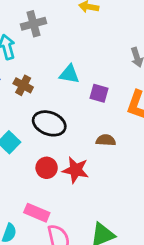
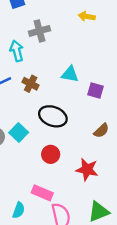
brown semicircle: (106, 140) -> (101, 131), turned 133
red star: (76, 170) -> (87, 170), moved

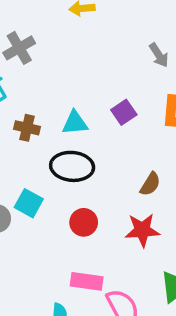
cyan triangle: (70, 74) -> (75, 123), moved
purple square: (96, 90) -> (124, 112), turned -35
brown semicircle: (101, 131) -> (150, 184), moved

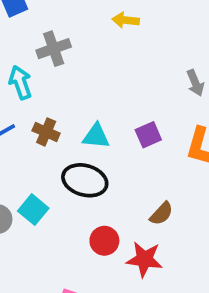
red circle: (84, 222) -> (104, 241), moved

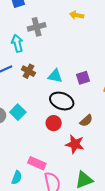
black ellipse: (85, 180) -> (62, 101), moved
red circle: (104, 241) -> (54, 123), moved

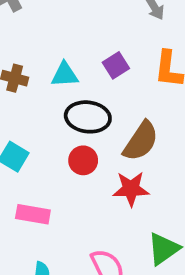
brown semicircle: (86, 121) -> (141, 141), size x1.6
pink rectangle: (37, 163) -> (33, 214), moved

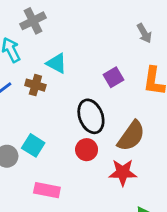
cyan triangle: (65, 75) -> (57, 63), moved, turned 30
black ellipse: (88, 117) -> (91, 116), turned 60

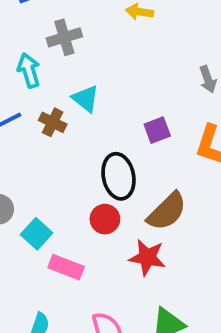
cyan square: (33, 145) -> (37, 234), moved
pink rectangle: (47, 190) -> (66, 267), moved

